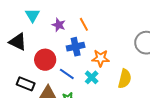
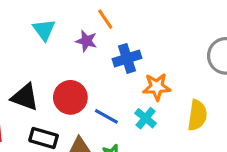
orange line: (84, 24) -> (105, 19), moved
black triangle: (18, 42) -> (25, 97), moved
blue cross: (76, 47) -> (127, 58), moved

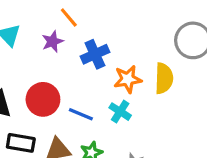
purple star: (86, 41) -> (52, 41), turned -30
yellow semicircle: (197, 115) -> (164, 78), moved

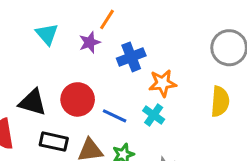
orange line: (69, 18) -> (107, 19), turned 70
yellow semicircle: (164, 78) -> (220, 101), moved

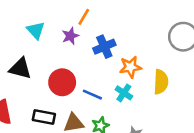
yellow semicircle: (220, 101) -> (161, 82), moved
black triangle: (32, 102) -> (20, 69), moved

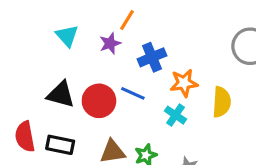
black triangle: (20, 69) -> (61, 94), moved
blue line: (92, 95) -> (133, 93), moved
black rectangle: (44, 117) -> (60, 145), moved

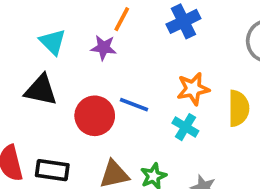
purple star: (110, 43) -> (104, 48), turned 30
blue cross: (152, 57) -> (183, 21), moved
black triangle: (61, 94) -> (41, 90), moved

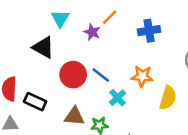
cyan cross: (185, 127) -> (117, 98), moved

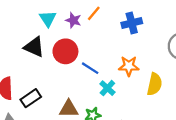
purple star: (92, 32) -> (73, 20), moved
red circle: (73, 75) -> (65, 51), moved
black rectangle: (35, 102) -> (31, 98), turned -54

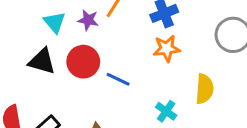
orange star: (129, 66) -> (167, 48), moved
cyan cross: (107, 88) -> (166, 111), moved

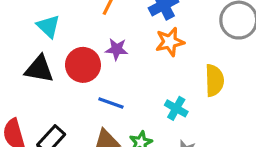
purple star: (88, 20) -> (117, 49), moved
blue line: (118, 79) -> (111, 103), moved

